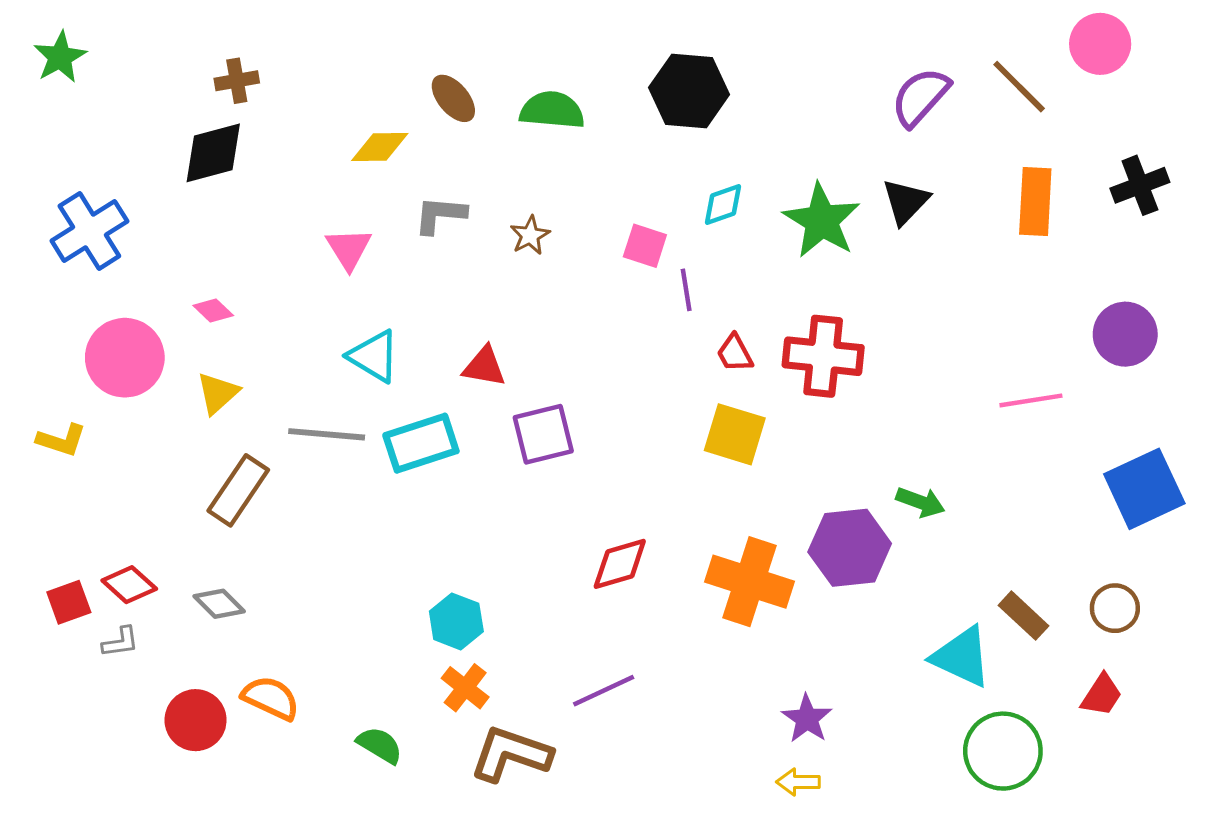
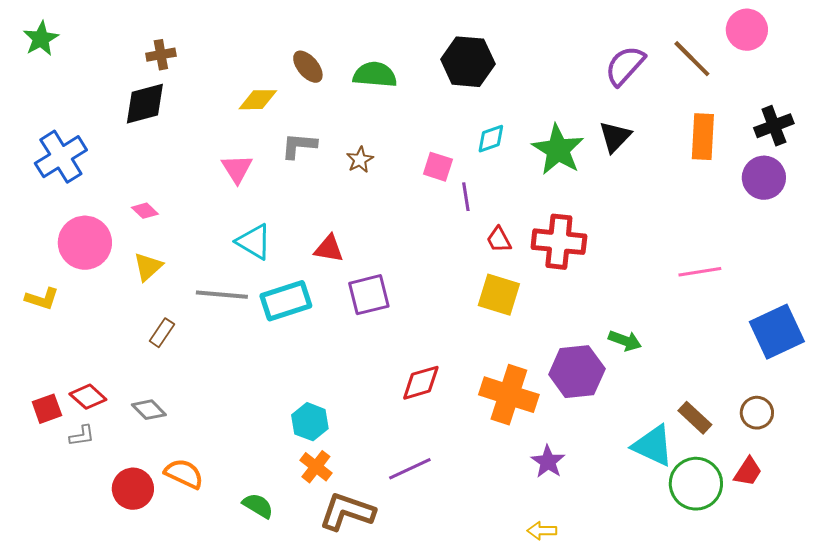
purple circle: (1125, 334) -> (764, 178), moved
brown rectangle: (238, 490) -> (162, 333), size x0.6
purple star: (807, 719) -> (548, 462), moved
green circle: (1003, 751) -> (696, 484), moved

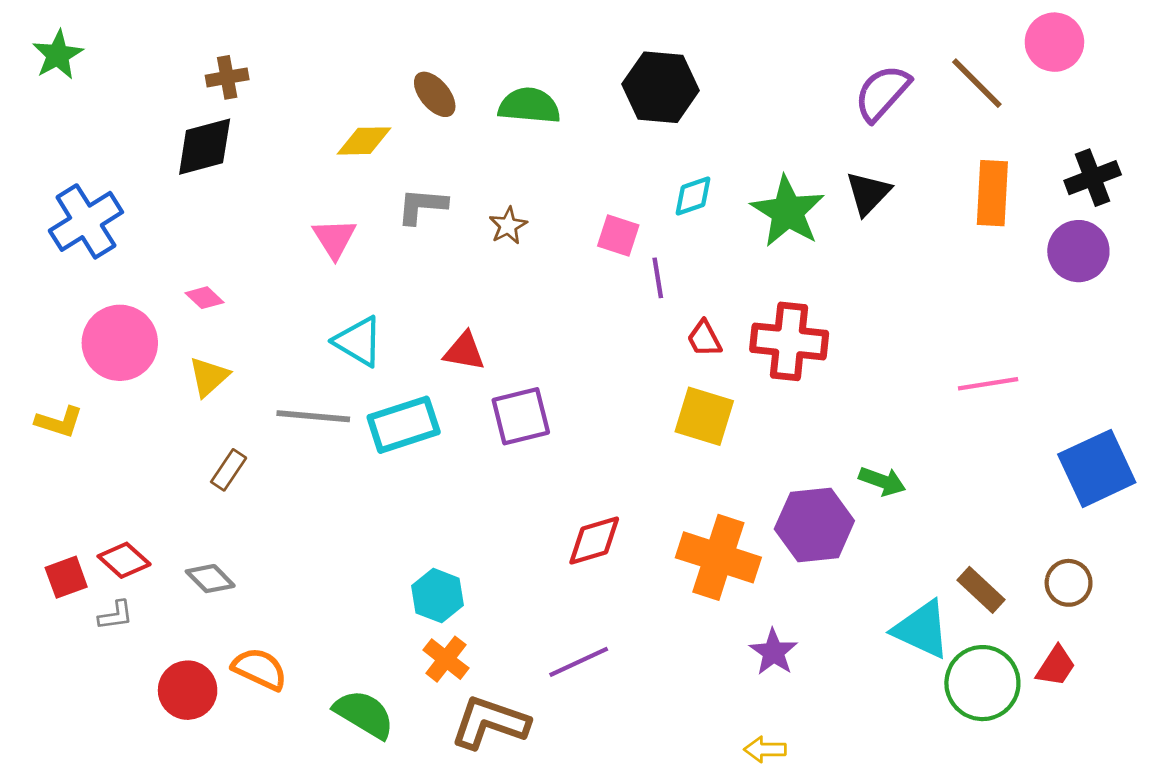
green semicircle: (258, 506) -> (364, 714), size x1.4

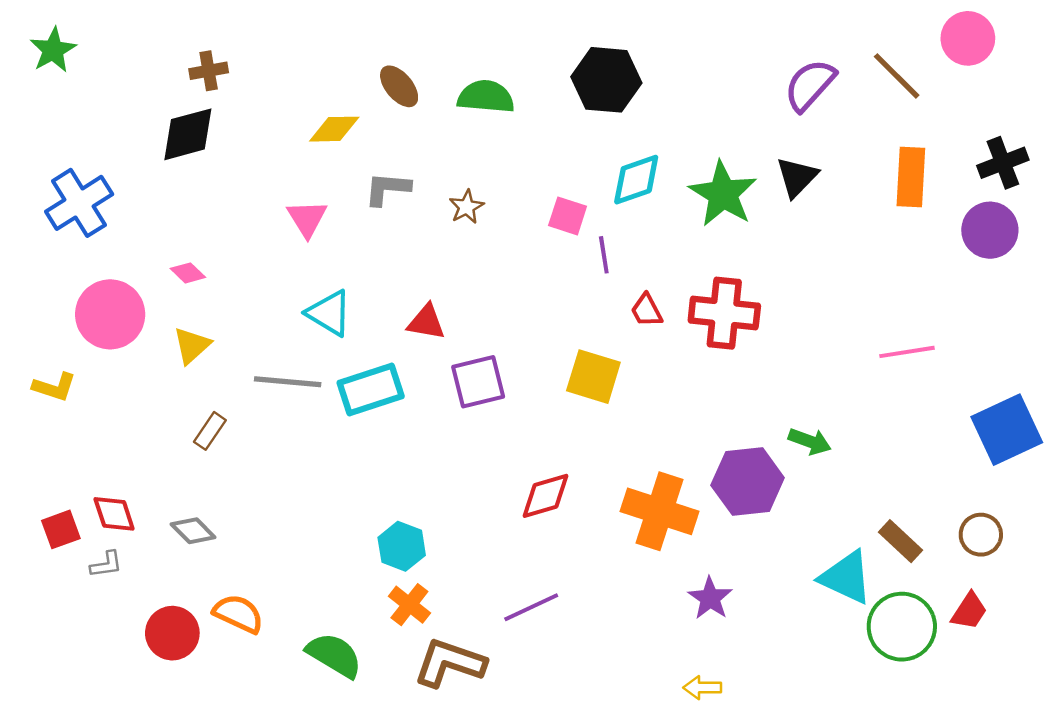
cyan diamond: (693, 196) -> (636, 180), size x1.4
yellow square: (704, 416) -> (593, 377), moved
red diamond: (124, 560) -> (114, 514), turned 30

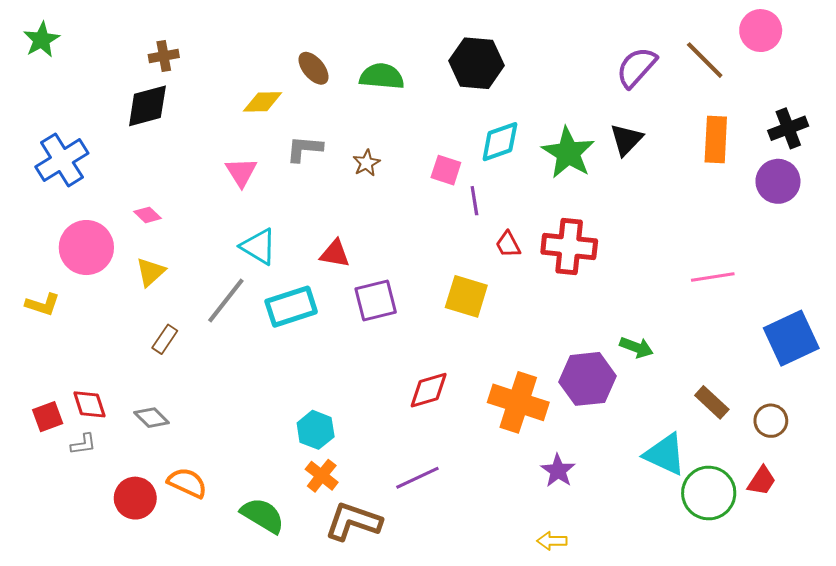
gray line: (288, 382) -> (226, 300), turned -57
brown rectangle: (901, 541) -> (712, 402), moved

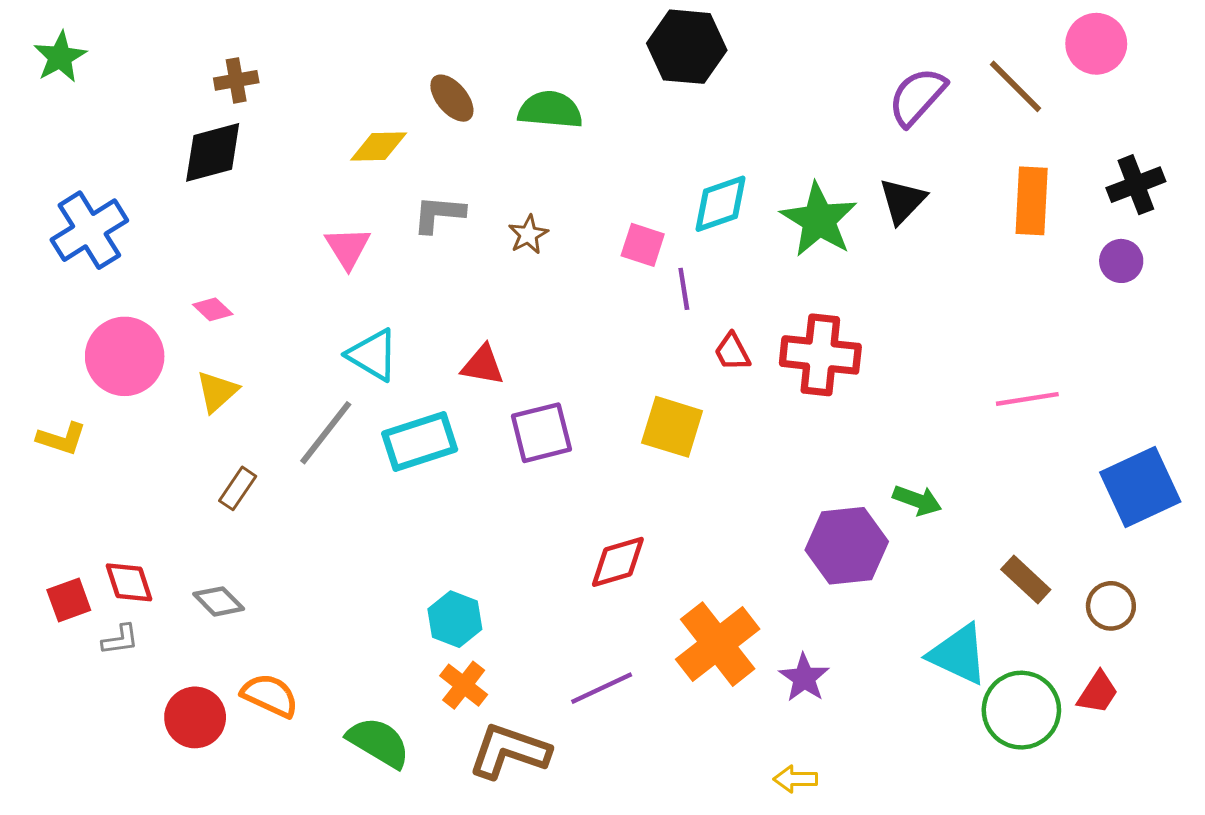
black hexagon: (476, 63) -> (687, 47), moved
purple circle: (778, 181) -> (1121, 261), size x0.7
orange cross: (518, 402) -> (718, 644), moved, turned 34

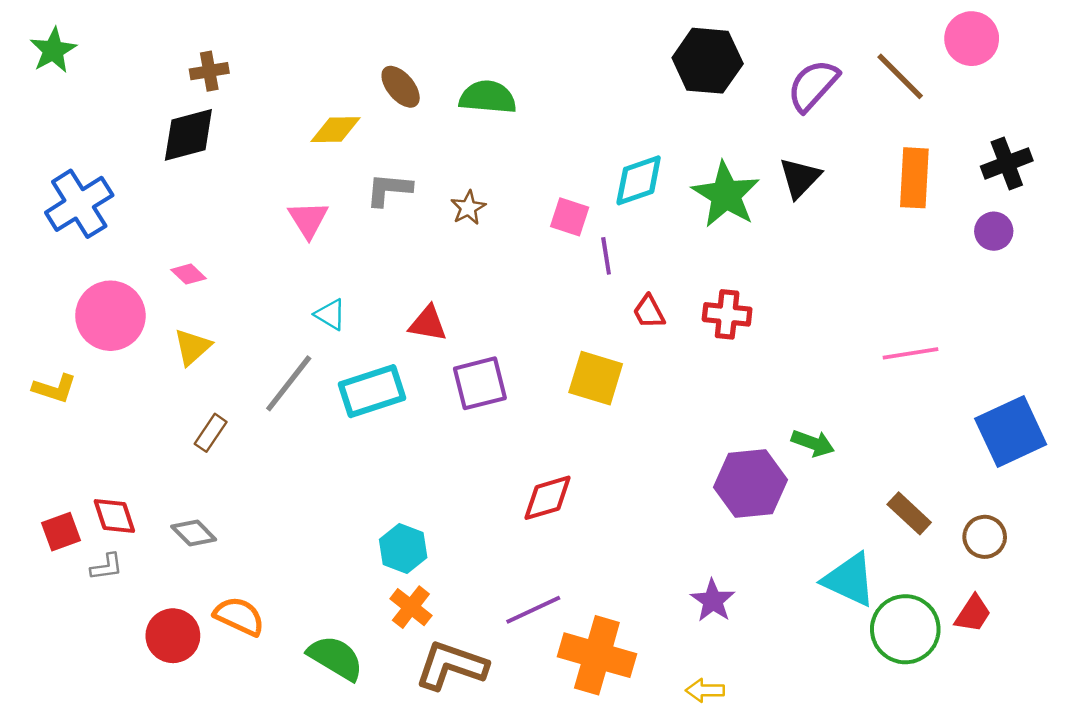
black hexagon: (687, 47) -> (708, 61), moved
cyan triangle: (373, 355) -> (330, 314), size x0.7
red cross: (820, 355) -> (727, 314), size x0.7
orange cross: (718, 644) -> (597, 655), moved, turned -36

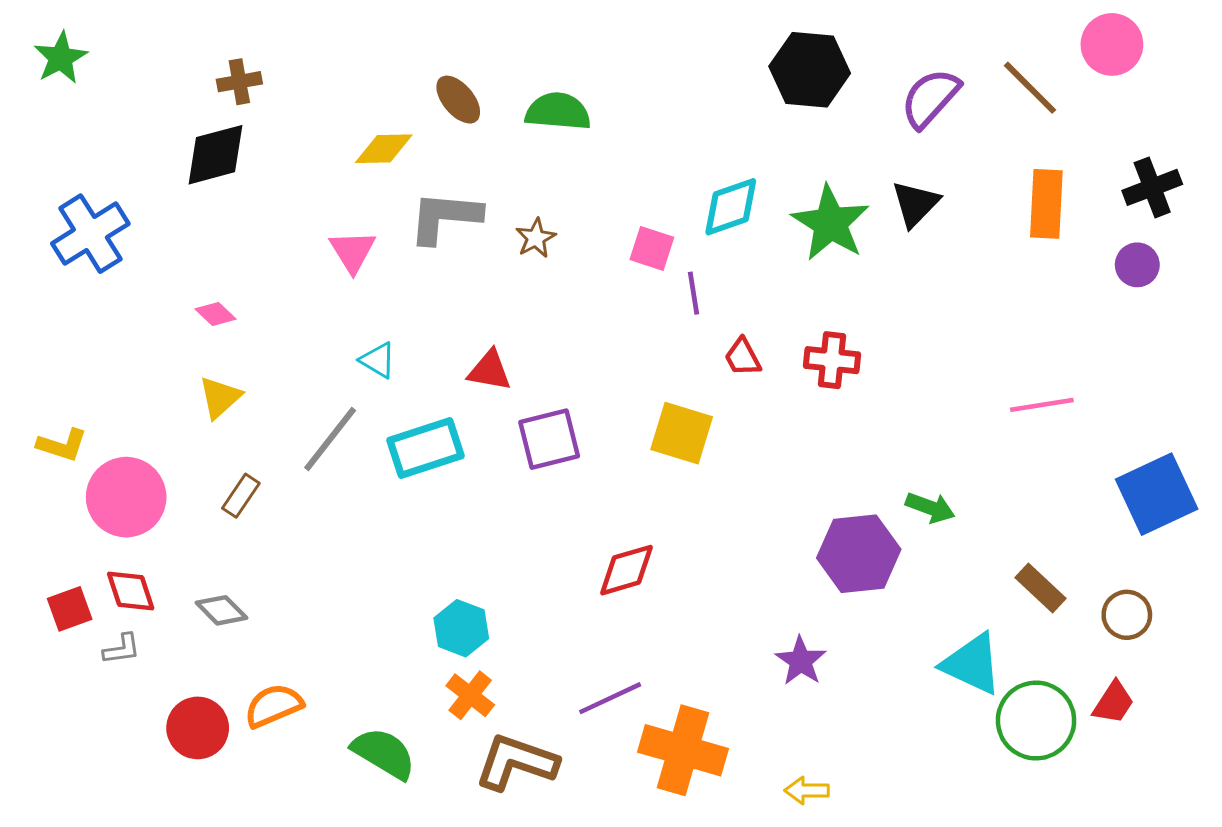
gray L-shape: (389, 190) -> (445, 217), size x1.4
pink circle: (110, 316) -> (126, 497), moved
purple star: (713, 601) -> (801, 661), moved
orange semicircle: (239, 616) -> (274, 706), turned -48

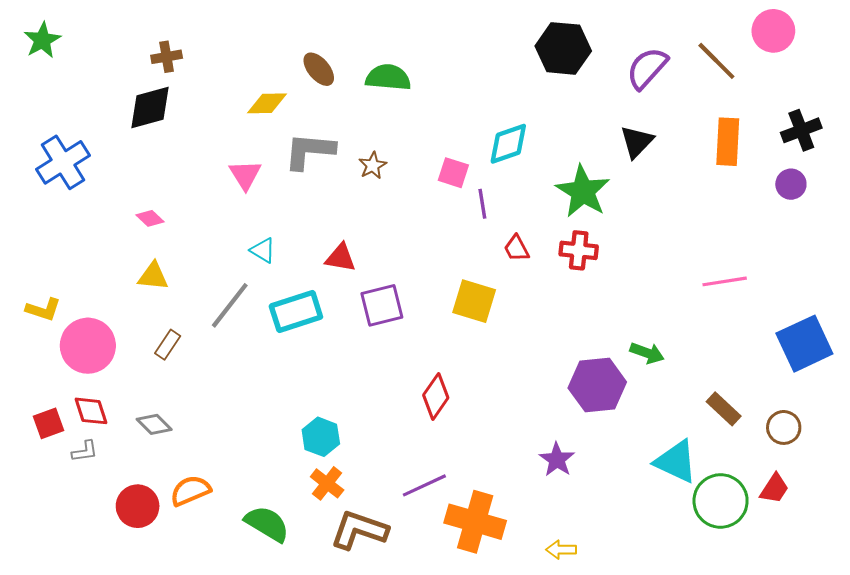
green star: (831, 223) -> (583, 191), moved
yellow triangle: (220, 397) -> (153, 276), turned 48
red diamond: (627, 570) -> (436, 396), turned -39

